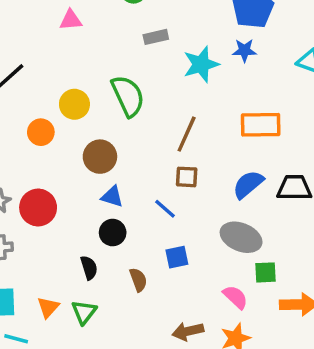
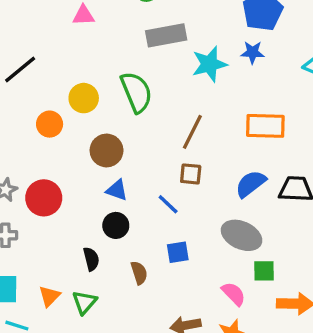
gray rectangle: (156, 37) -> (166, 35), size x1.6

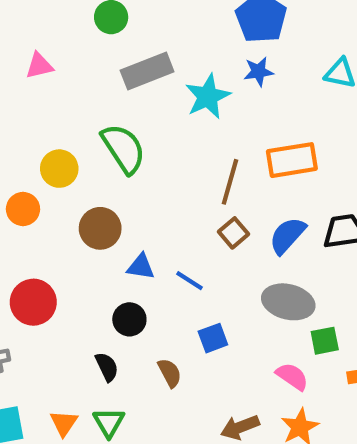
brown line: (192, 132) -> (230, 182), moved
brown square: (191, 174) -> (233, 233), moved, turned -35
blue triangle: (117, 190) -> (141, 267), moved

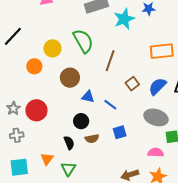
brown line: (230, 182) -> (110, 61), moved
brown semicircle: (170, 373) -> (92, 139), moved, turned 104
pink semicircle: (292, 376) -> (156, 153), turned -35
orange triangle: (64, 423) -> (47, 159), moved

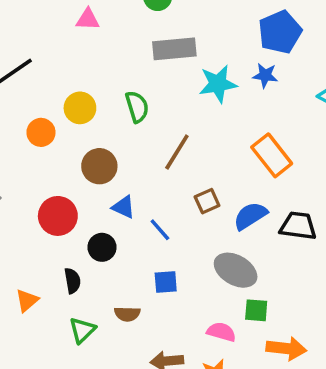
green semicircle: (83, 41) -> (137, 107), size x0.7
orange rectangle: (162, 51) -> (272, 155), turned 45
red circle: (36, 110) -> (58, 216), moved
brown semicircle: (92, 139) -> (127, 314), moved
green triangle: (68, 169) -> (82, 330), moved

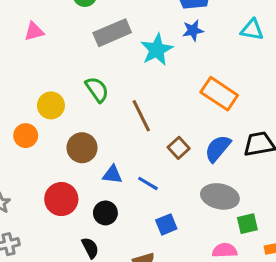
brown line: (177, 152) -> (141, 116), turned -40

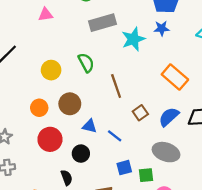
orange circle: (26, 136) -> (39, 108), moved
green square: (247, 224) -> (146, 175), moved

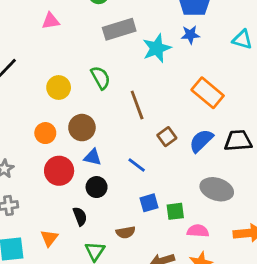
blue triangle: (89, 126) -> (93, 157), moved
gray ellipse: (166, 152) -> (217, 189), moved

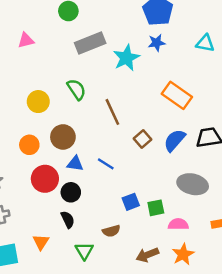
blue line: (137, 165) -> (106, 164), moved
black circle: (97, 187) -> (71, 192), moved

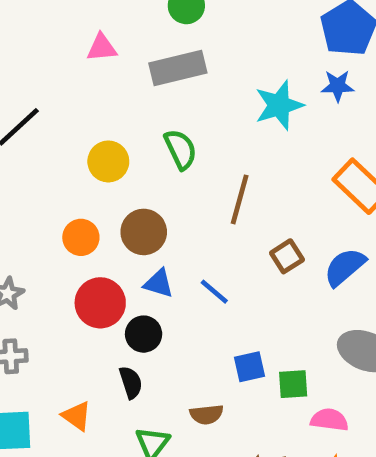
gray rectangle: (90, 43) -> (178, 68), moved
brown line: (112, 112) -> (240, 199), turned 32
orange triangle: (41, 242) -> (77, 416), turned -36

